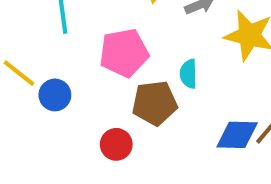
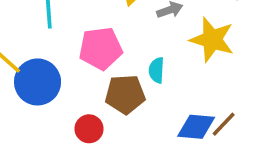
blue circle: (55, 95) -> (38, 82), size x1.6

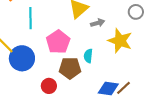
pink pentagon: (101, 48) -> (58, 42), turned -30

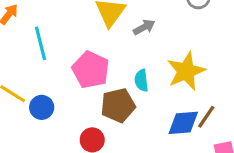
yellow star: (120, 41) -> (186, 71), moved, turned -30
blue circle: (22, 58) -> (42, 107), size x0.6

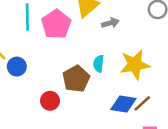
pink pentagon: (91, 70) -> (56, 24), moved
brown pentagon: (118, 105) -> (76, 79), turned -30

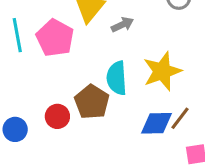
cyan semicircle: (99, 64) -> (117, 78), size x1.5
blue circle: (17, 67) -> (15, 129), moved
red circle: (50, 101) -> (57, 116), moved

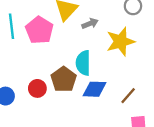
yellow star: (162, 71) -> (121, 42), moved
blue diamond: (156, 123) -> (95, 89), moved

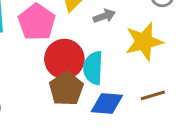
red circle: (37, 88) -> (64, 59), moved, size x1.6
brown line: (128, 96) -> (153, 95), moved, turned 30

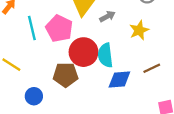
yellow star: (144, 42) -> (139, 30), size x0.7
brown pentagon: (66, 89) -> (66, 75), moved, turned -30

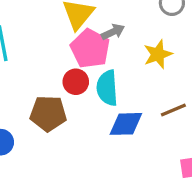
pink pentagon: (59, 29) -> (90, 49), moved
red circle: (84, 52) -> (76, 82), size x0.6

